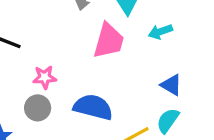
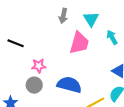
cyan arrow: (160, 32) -> (112, 37), turned 80

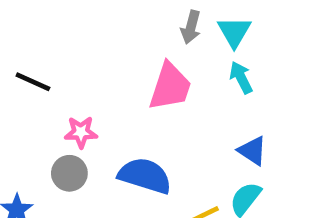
gray arrow: (63, 16) -> (191, 27), moved
cyan triangle: (91, 19) -> (234, 32), moved

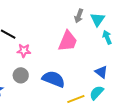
cyan arrow: (241, 78) -> (107, 37), moved
pink star: (81, 132) -> (24, 51), moved

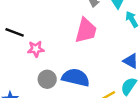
gray circle: (21, 75) -> (47, 79), moved

